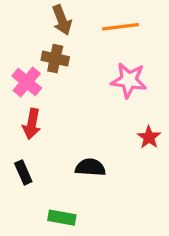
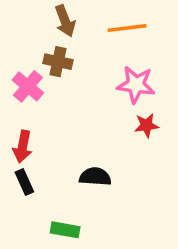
red arrow: (32, 124) -> (23, 147), moved
red star: (149, 137) -> (147, 125), moved, turned 30

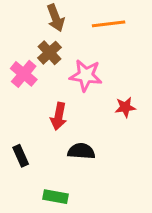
brown cross: (58, 62) -> (49, 53), turned 35
pink star: (136, 85) -> (86, 75), moved
red arrow: (23, 147) -> (59, 116), moved

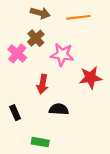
brown arrow: (56, 18) -> (40, 13), turned -54
red star: (125, 107) -> (91, 78), size x1.5

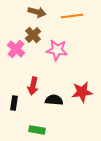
red star: (91, 78) -> (82, 92), moved
red arrow: (42, 84) -> (33, 86), moved
black rectangle: (15, 113) -> (14, 103), turned 32

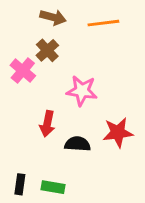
pink star: (57, 50) -> (82, 91), moved
black rectangle: (14, 103) -> (20, 184), moved

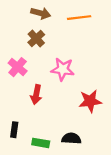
pink cross: (23, 71) -> (18, 67), moved
black semicircle: (78, 144) -> (71, 139), moved
black rectangle: (20, 184) -> (14, 130), moved

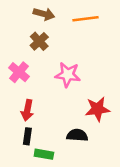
red arrow: (36, 95) -> (27, 110), moved
black rectangle: (14, 130) -> (27, 136), moved
black semicircle: (71, 139) -> (77, 135), moved

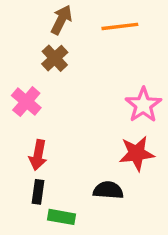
brown arrow: (44, 14) -> (61, 20), turned -78
pink star: (68, 75) -> (143, 105), moved, turned 30

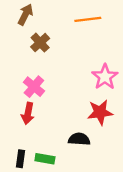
brown arrow: (61, 20) -> (25, 14), moved
pink cross: (26, 102) -> (34, 87), moved
black rectangle: (38, 192) -> (21, 159), moved

